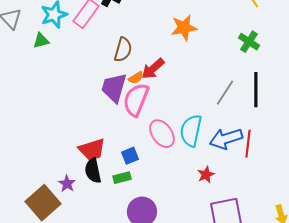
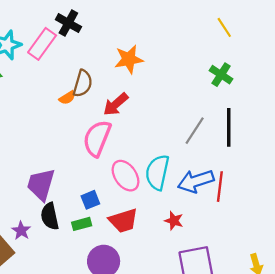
orange star: (184, 28) -> (129, 59), moved
orange semicircle: (136, 78) -> (67, 98), moved
purple trapezoid: (114, 88) -> (41, 184), moved
red trapezoid: (92, 150) -> (123, 221), moved
red star: (206, 175) -> (174, 221), turned -30

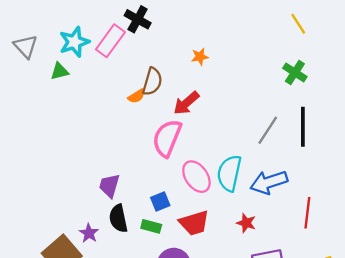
orange star: (129, 59) -> (200, 57), size x0.6
purple trapezoid: (41, 184) -> (109, 186), size x0.7
red line: (220, 187) -> (307, 213), moved
green rectangle: (82, 224) -> (151, 226), turned 30

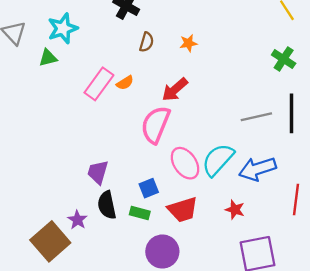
pink rectangle: (110, 41) -> (99, 84), moved
brown semicircle: (152, 82) -> (147, 42), moved, size x0.7
gray line: (268, 130) -> (256, 117), turned 44
cyan semicircle: (229, 173) -> (218, 160), turned 30

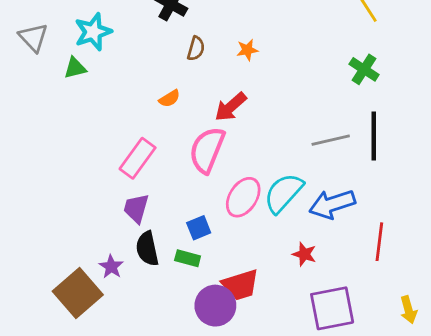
pink rectangle: (99, 84) -> (138, 158), moved
pink ellipse: (185, 163) -> (243, 197), turned 68
red trapezoid: (183, 210) -> (240, 285), moved

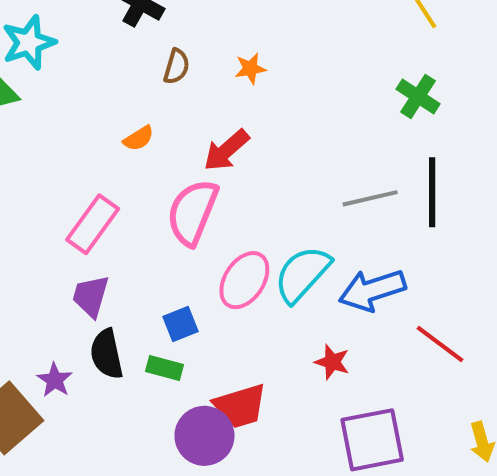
red line: (379, 242) -> (440, 344), turned -60

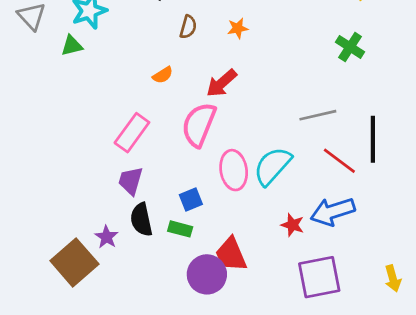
black line: (432, 192) -> (373, 139), moved
pink ellipse: (244, 280) -> (234, 170), turned -42
blue arrow: (372, 290) -> (333, 212), moved
red line: (440, 344) -> (339, 161), moved
red trapezoid: (240, 406) -> (231, 254), turned 84

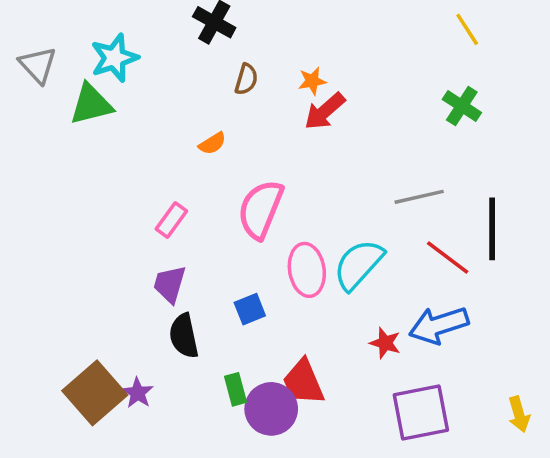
green triangle: (72, 46) -> (91, 104), size x1.5
red arrow: (222, 83) -> (325, 111), moved
pink rectangle: (132, 133) -> (171, 220), size x0.7
green rectangle: (180, 229) -> (236, 389), moved, turned 60
purple star: (107, 237) -> (138, 393), moved

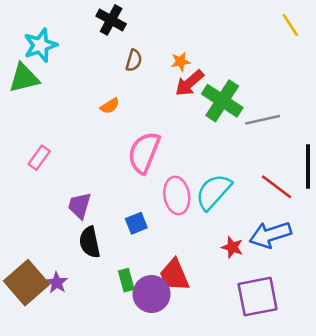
green cross: (462, 106) -> (222, 101), moved, size x1.5
gray line: (419, 197) -> (263, 120), moved
pink rectangle: (171, 220) -> (39, 158), moved

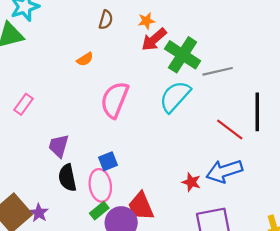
cyan semicircle: (213, 192) -> (175, 97), moved
pink ellipse: (177, 196) -> (100, 185), moved
green rectangle: (126, 280) -> (99, 211), turned 66

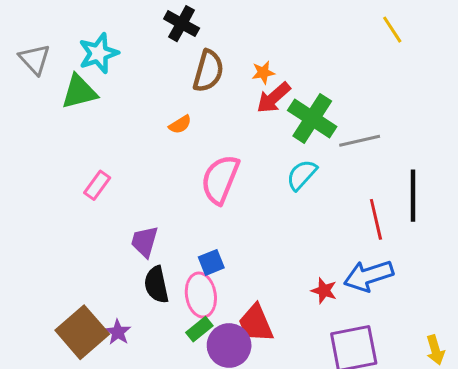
brown semicircle: (106, 20) -> (208, 71), size x1.6
cyan semicircle: (175, 97) -> (302, 175), size x0.7
red line: (230, 129) -> (376, 219), turned 40

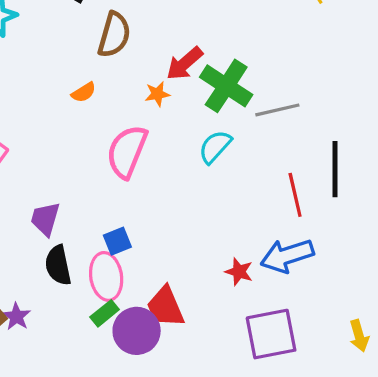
orange star: (263, 73) -> (157, 94), moved

